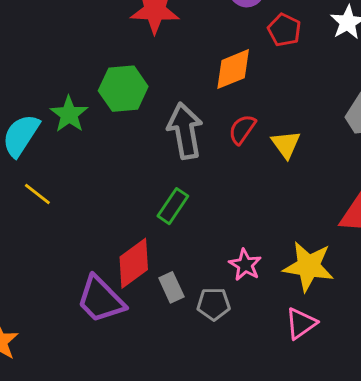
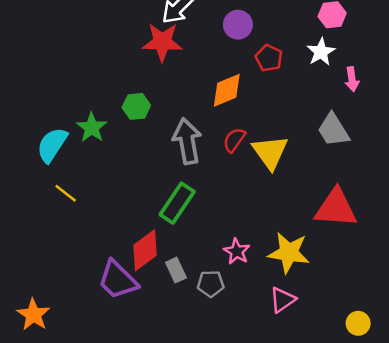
green hexagon: (123, 89) -> (136, 106), size x0.7
yellow triangle: (286, 144) -> (270, 152), size x1.5
green rectangle: (173, 206) -> (177, 203), size x1.4

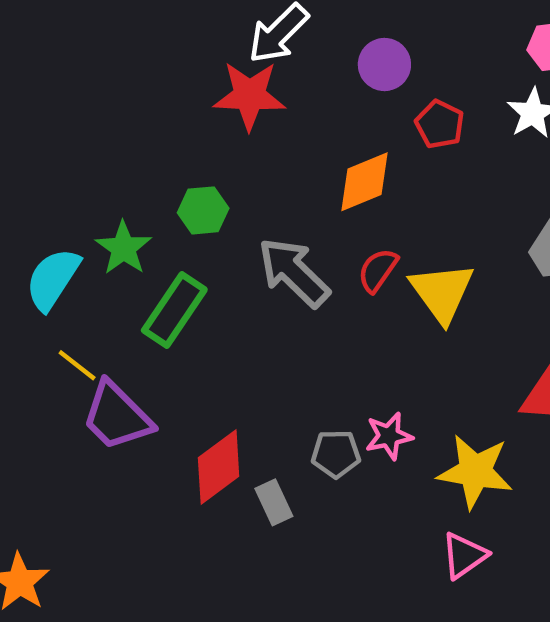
gray arrow: (187, 141) -> (294, 272), turned -36
green rectangle: (177, 203) -> (174, 310), moved
pink star: (237, 251) -> (389, 436), moved, turned 30
purple trapezoid: (118, 280) -> (117, 416), moved
gray pentagon: (211, 284) -> (336, 454), moved

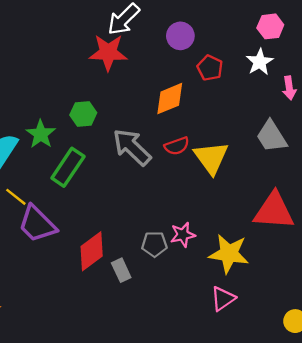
red semicircle: (378, 270) -> (177, 146), turned -145

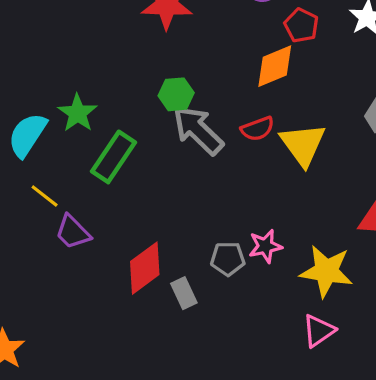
orange diamond: (170, 99) -> (275, 66), moved
green hexagon: (83, 114) -> (176, 94), moved
purple trapezoid: (37, 224) -> (73, 232), size x0.7

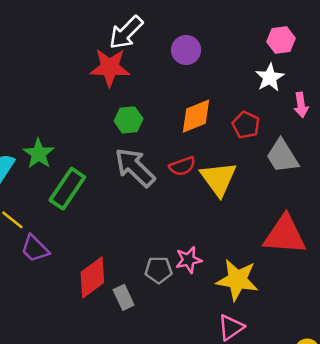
red pentagon: (301, 25) -> (246, 125), moved
green hexagon: (176, 94) -> (129, 120), moved

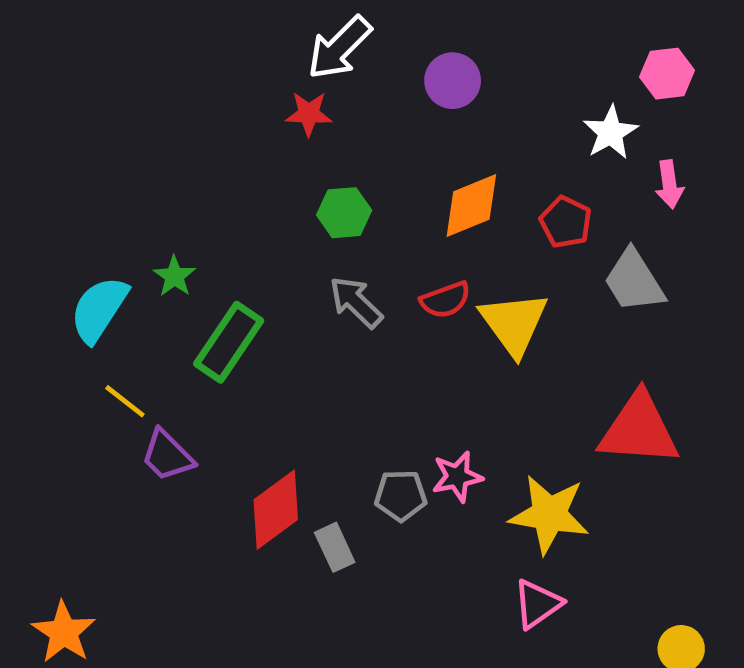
pink hexagon: (281, 40) -> (667, 74), moved
red star: (110, 67) -> (309, 114), size x0.6
green star: (39, 154) -> (174, 276), size x0.7
gray arrow: (135, 167) -> (356, 302), size x0.7

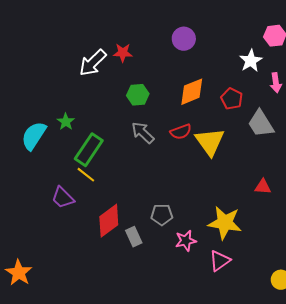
white arrow: (339, 48) -> (93, 63), moved
yellow line: (125, 401) -> (86, 175), moved
red triangle: (639, 429) -> (263, 187), size x0.5
pink star: (457, 477) -> (186, 241), moved

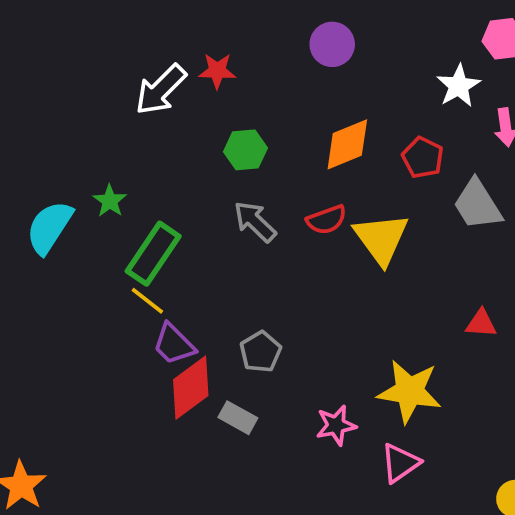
purple trapezoid: (63, 198) -> (174, 344), moved
gray pentagon: (162, 215) -> (261, 352), moved, turned -30
gray rectangle: (134, 237) -> (238, 418), turned -36

